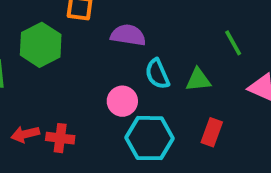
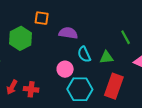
red rectangle: (212, 132) -> (114, 86), size x1.6
red arrow: (25, 134) -> (12, 87), turned -48

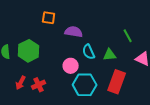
green hexagon: (20, 38) -> (29, 51), moved
red cross: (31, 89) -> (39, 85), turned -32

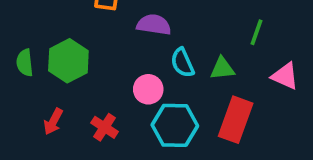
green line: (128, 36) -> (257, 32), turned 48
red cross: (39, 85) -> (105, 127), moved, turned -32

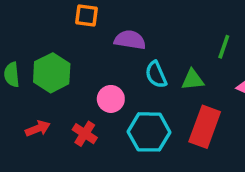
pink circle: (148, 89) -> (111, 99), moved
red arrow: (53, 122) -> (38, 128), turned -140

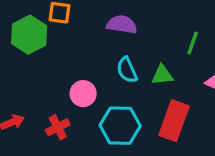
purple semicircle: (130, 40) -> (122, 24), moved
green hexagon: (52, 73) -> (29, 35), moved
red cross: (85, 134) -> (58, 127), turned 30

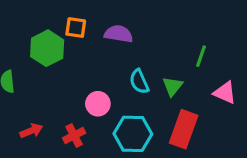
purple semicircle: (122, 24) -> (119, 34), moved
green triangle: (162, 75) -> (173, 86), turned -45

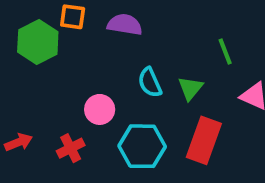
green line: (201, 56) -> (225, 52), turned -40

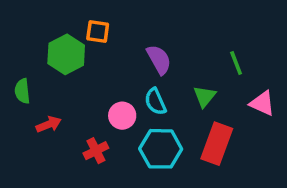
purple semicircle: (125, 25) -> (159, 60), moved, turned 52
cyan semicircle: (150, 82) -> (155, 102), moved
red arrow: (19, 142) -> (49, 124), moved

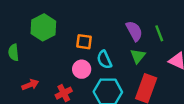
orange square: (98, 32) -> (84, 42), moved
purple semicircle: (159, 60) -> (134, 31), moved
red arrow: (49, 124) -> (30, 85), moved

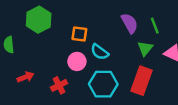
green triangle: (138, 56) -> (145, 48), moved
cyan semicircle: (104, 60) -> (100, 52), turned -30

